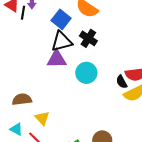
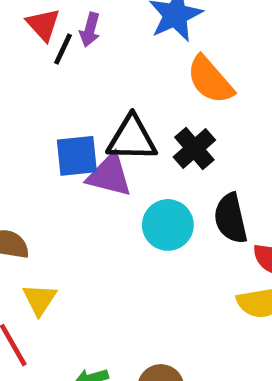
blue square: (61, 19) -> (77, 156), moved, turned 30
black semicircle: (122, 82) -> (231, 218), moved, size x1.5

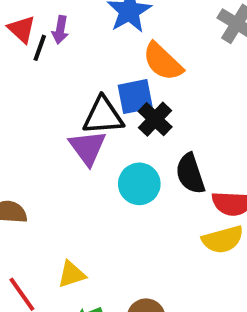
blue square: (77, 156) -> (135, 97), moved
purple triangle: (109, 175) -> (87, 148), turned 45
yellow triangle: (40, 299) -> (72, 274), moved, turned 44

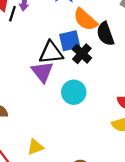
black semicircle: (190, 174) -> (105, 34), moved

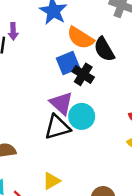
black triangle: (51, 53) -> (57, 127), moved
purple triangle: (42, 72) -> (61, 103), moved

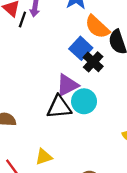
blue square: (68, 63) -> (81, 48), turned -35
purple triangle: (61, 103) -> (67, 85), turned 40

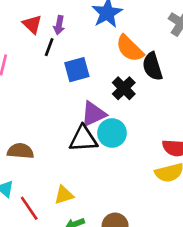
black line: (22, 20) -> (49, 47), moved
blue square: (81, 48) -> (77, 70), moved, turned 30

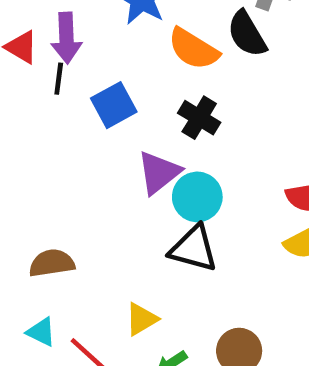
purple arrow: (59, 25) -> (66, 38), size x1.5
black semicircle: (152, 66) -> (247, 34), moved
black triangle: (83, 139) -> (193, 249), moved, turned 32

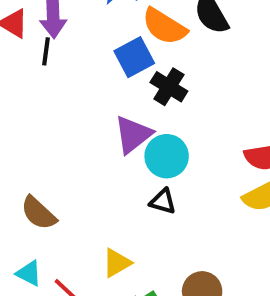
blue square: (114, 105) -> (134, 57), moved
black triangle: (193, 249) -> (163, 201), size x0.6
brown semicircle: (52, 263) -> (39, 213), turned -129

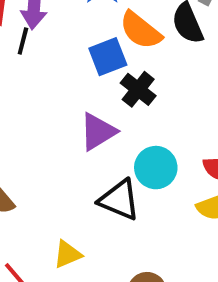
cyan circle: (167, 156) -> (156, 168), moved
black triangle: (163, 201) -> (119, 200), size x1.6

